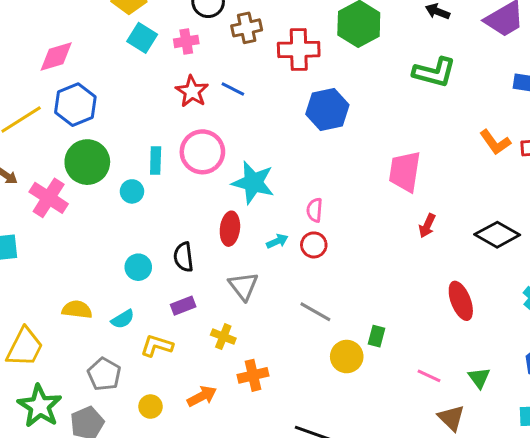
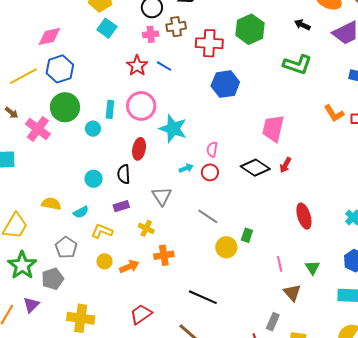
pink cross: (186, 41) -> (151, 34), moved
red ellipse: (230, 229) -> (139, 149), moved
black diamond: (497, 235) -> (255, 168), moved
pink line: (429, 376) -> (280, 264), turned 49
yellow circle: (151, 407) -> (104, 261), moved

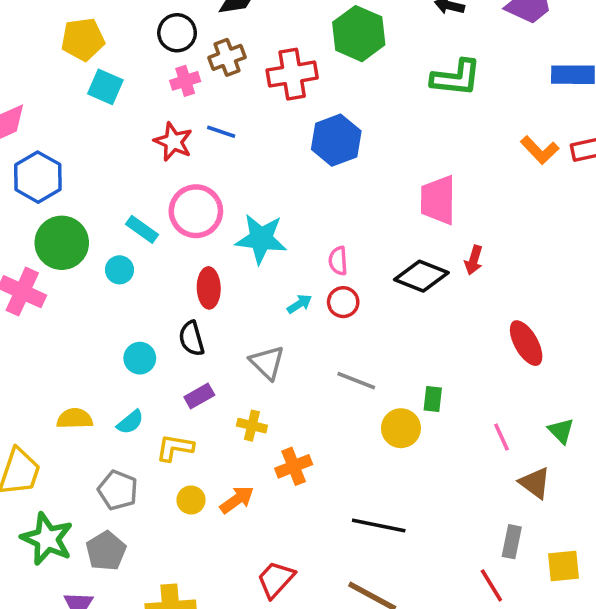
cyan rectangle: (110, 109) -> (142, 229), turned -48

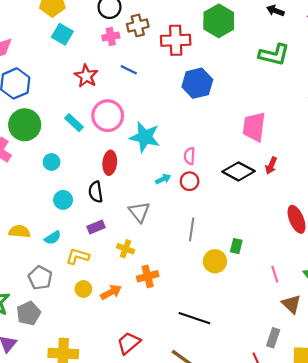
red star: (173, 142) -> (86, 76), moved
cyan circle: (119, 270) -> (52, 162), moved
gray line: (356, 381) -> (192, 229), turned 70

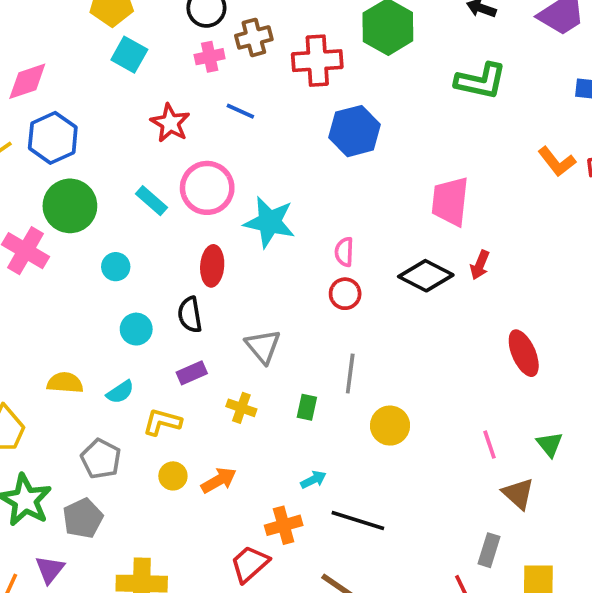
cyan arrow: (163, 179) -> (313, 480), moved
green rectangle: (236, 246) -> (307, 407), moved
orange cross: (148, 276) -> (284, 525), moved

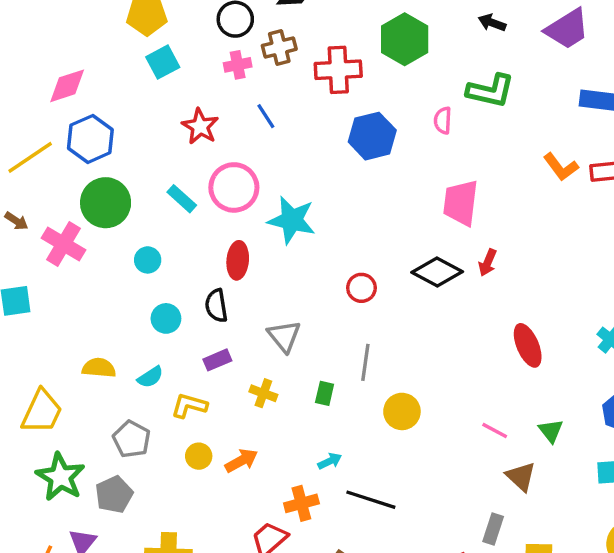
cyan square: (129, 55) -> (163, 62), turned 32
blue line: (240, 111) -> (266, 116), turned 32
pink semicircle: (344, 252) -> (443, 120), moved
pink line: (490, 445) -> (495, 430), turned -44

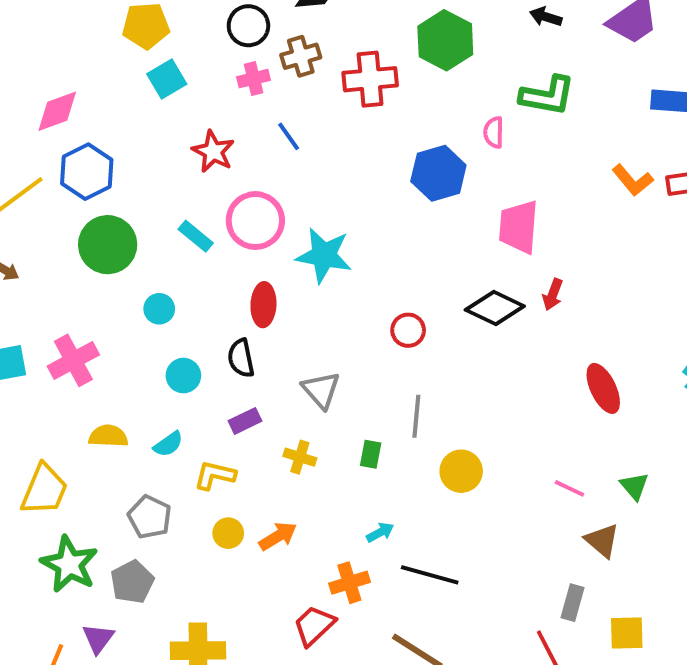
blue hexagon: (372, 136) -> (438, 173), moved
pink cross: (64, 244) -> (73, 360), moved, turned 33

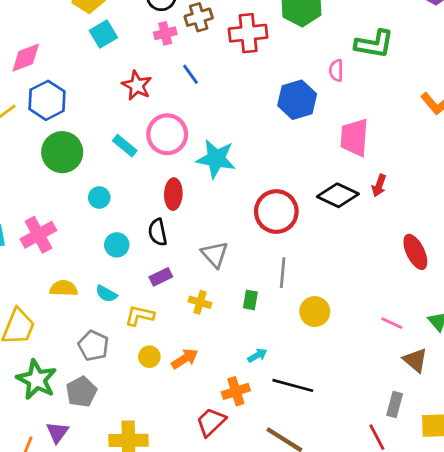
red circle: (408, 330) -> (276, 212), size x1.8
cyan semicircle: (168, 444) -> (106, 294), turned 65

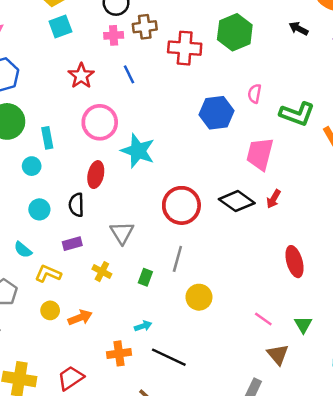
green L-shape: (374, 44) -> (297, 114), moved
cyan rectangle: (125, 146) -> (47, 138), moved, turned 30
red trapezoid: (211, 422) -> (71, 378), moved

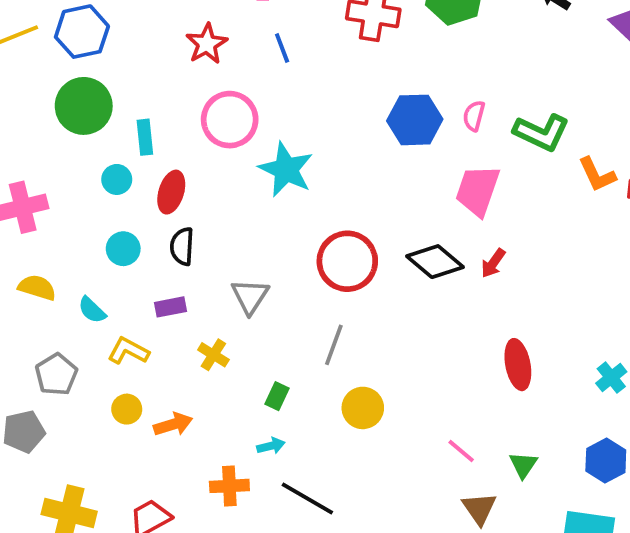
pink semicircle: (255, 94) -> (474, 116), moved
red ellipse: (96, 175) -> (171, 192), moved
green rectangle: (145, 277) -> (277, 396), moved

